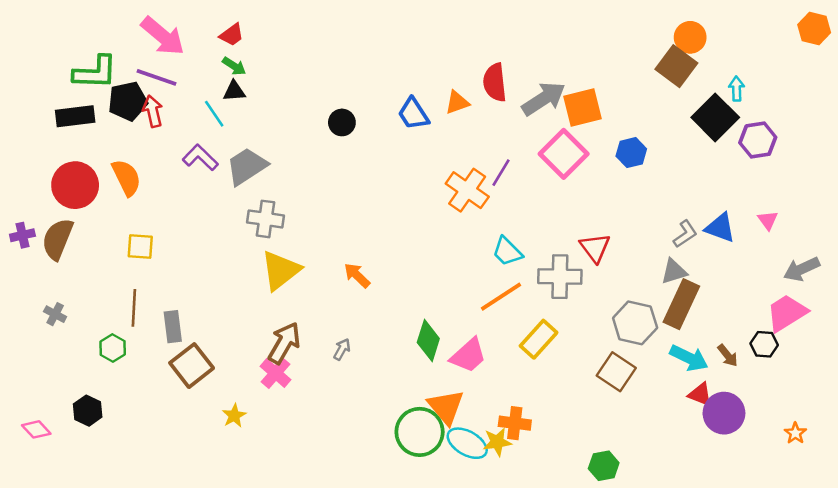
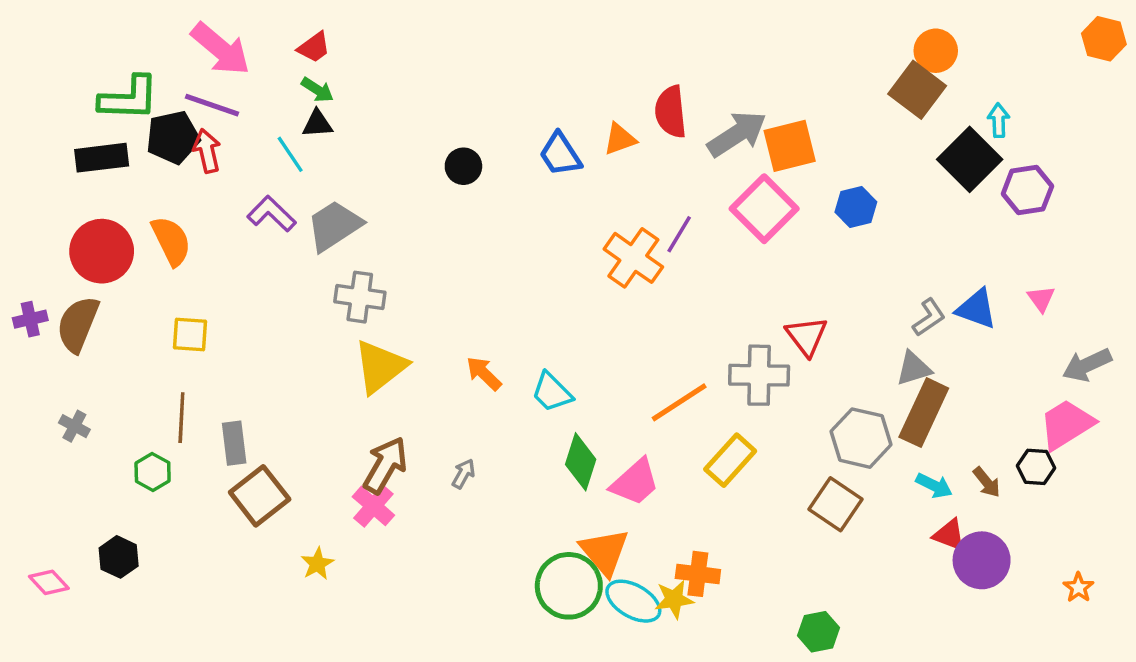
cyan trapezoid: (507, 252) -> (552, 392), moved
cyan arrow: (689, 358) -> (934, 486), size x0.7

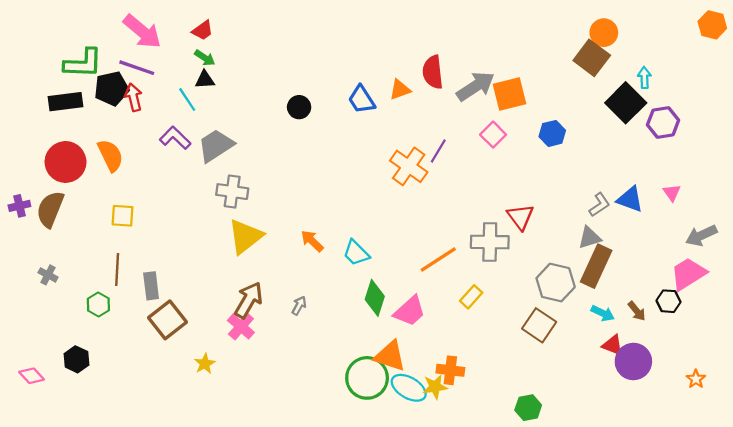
pink square: (764, 209) -> (493, 135), size x0.6
yellow rectangle: (730, 460) -> (471, 297), size x0.7
orange triangle: (604, 552) -> (390, 356), turned -32

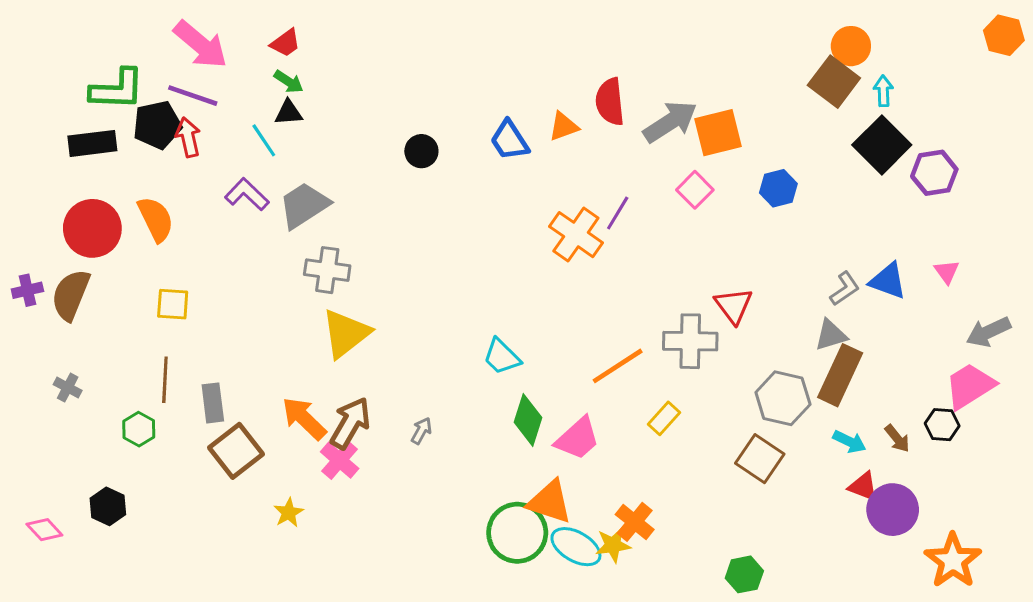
cyan arrow: (644, 78) -> (883, 91), moved
orange arrow: (312, 241) -> (304, 418), moved, size x1.4
orange cross: (450, 370) -> (635, 522), turned 32
orange star: (696, 379) -> (953, 561), moved, size x2.0

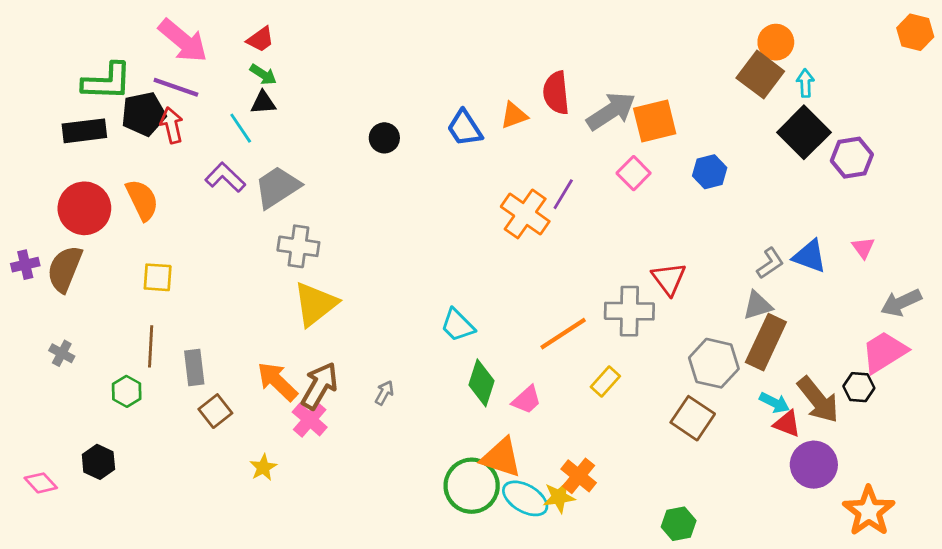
pink trapezoid: (577, 438) -> (527, 400), size x0.7
brown arrow: (897, 438) -> (818, 400), size x1.8
brown square: (236, 451) -> (215, 411), size x0.7
red triangle: (863, 486) -> (787, 424), moved

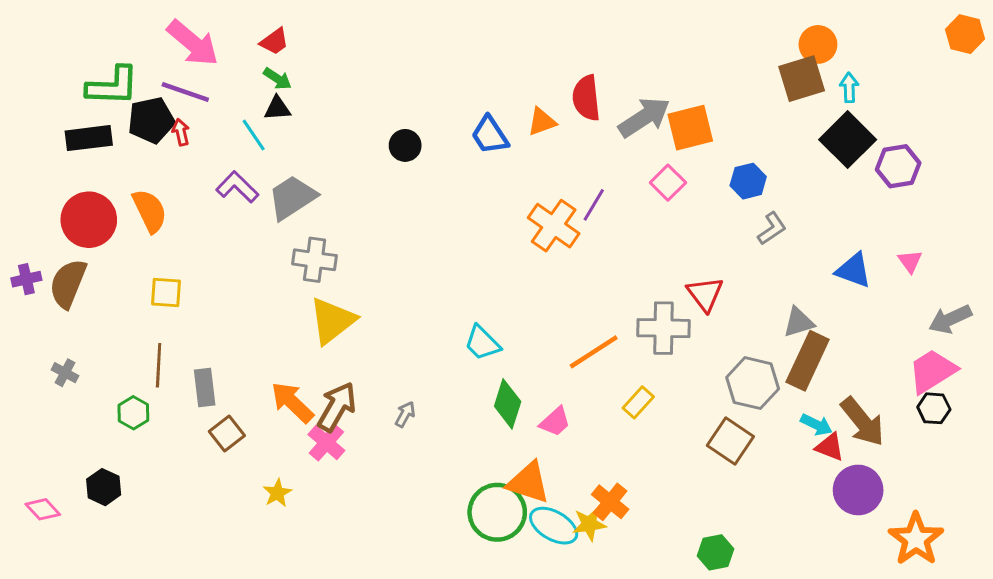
brown square: (760, 75) -> (802, 79), turned 36
red arrow: (172, 125) -> (181, 132), size x0.7
gray L-shape: (770, 263) -> (772, 229), moved
black hexagon: (859, 387) -> (934, 408), moved

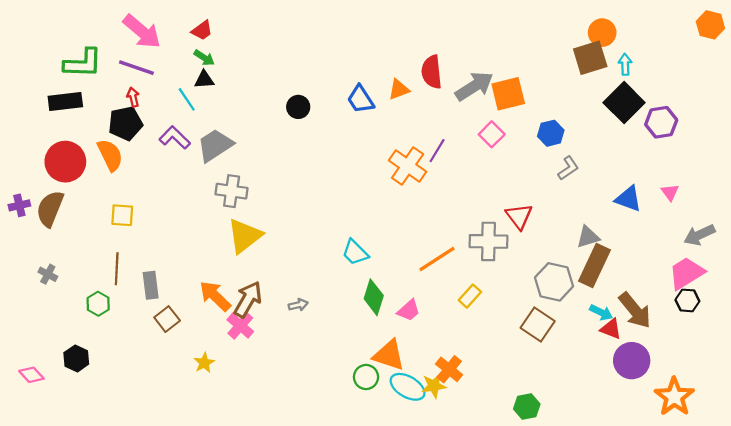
black pentagon: (151, 120) -> (125, 123), moved
gray arrow: (405, 414) -> (298, 305), turned 48
green circle: (497, 512) -> (366, 377), size x0.6

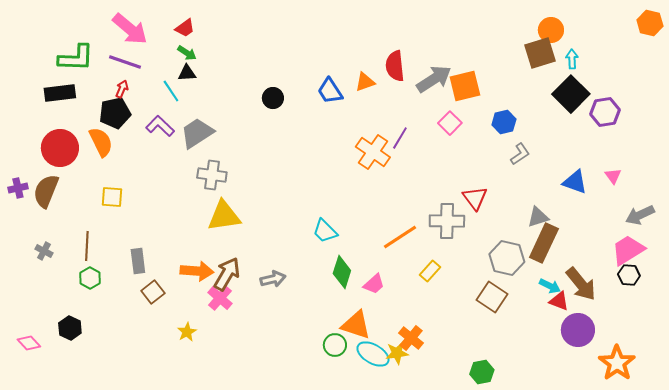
red arrow: (133, 97) -> (122, 89), turned 36
yellow triangle: (245, 236) -> (224, 216), turned 30
brown line: (117, 269) -> (87, 246), moved
orange arrow: (215, 296) -> (197, 271), turned 140
gray arrow: (298, 305) -> (273, 279), size x1.4

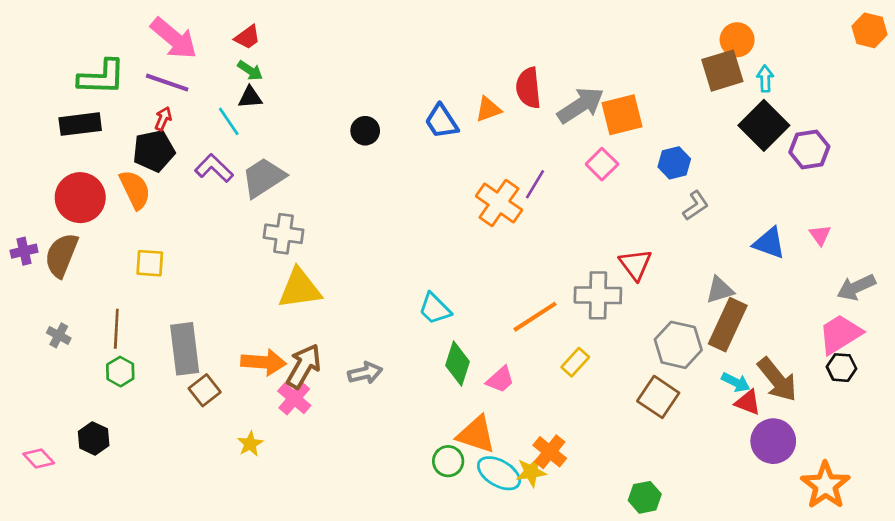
gray rectangle: (138, 261) -> (185, 349), size x1.5

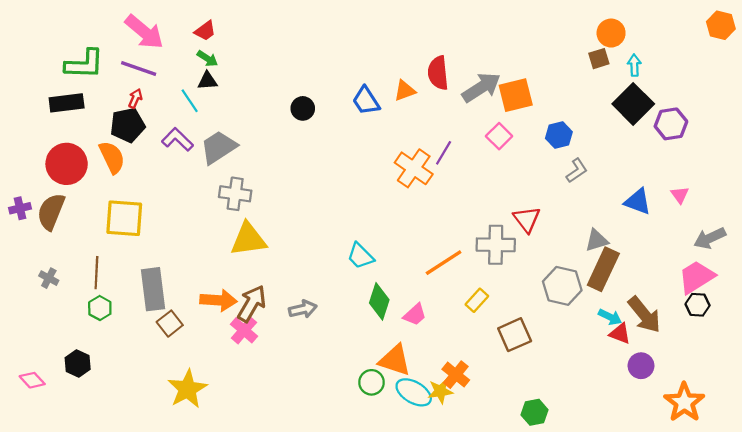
brown square: (722, 71) -> (599, 59), size x0.6
yellow square: (150, 263) -> (124, 218), size x1.6
brown square: (658, 397) -> (515, 335), moved, turned 32
purple circle: (773, 441) -> (641, 366), size x0.7
yellow star: (250, 444) -> (187, 389), moved, size x1.8

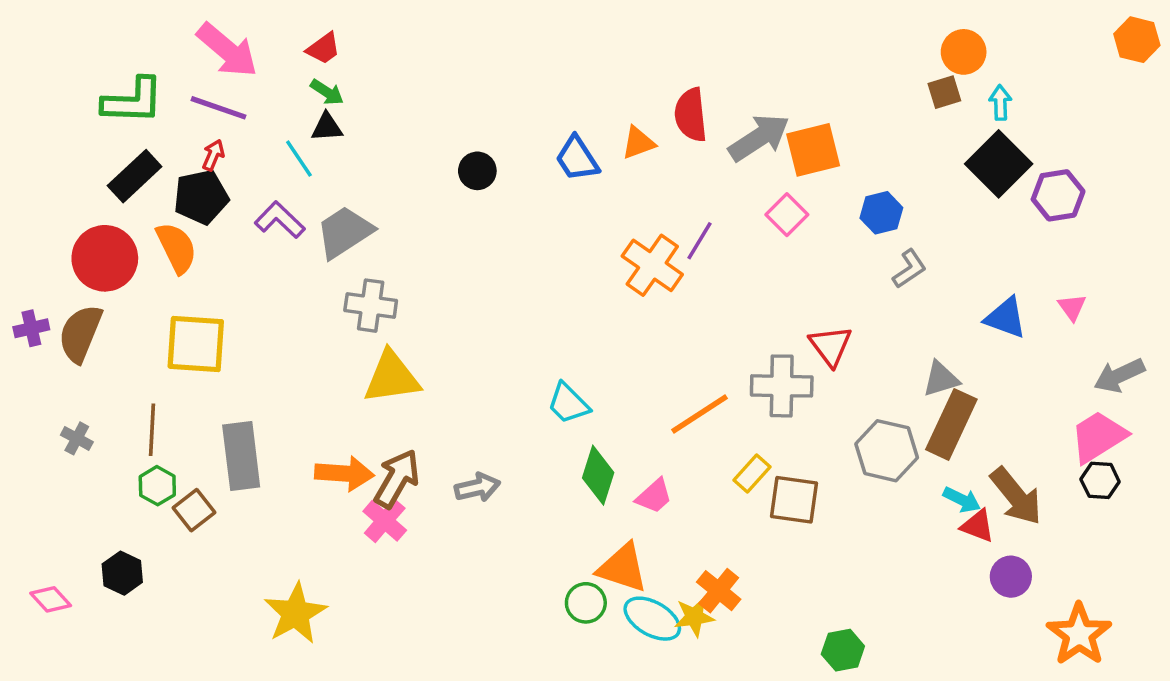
black rectangle: (67, 103) -> (135, 176), moved, turned -36
brown square: (170, 324) -> (194, 510), moved
brown square: (515, 335) -> (794, 500), moved, turned 32

